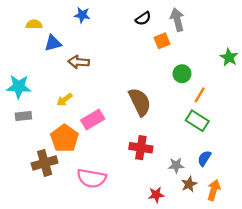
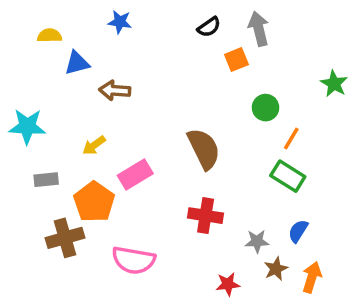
gray rectangle: (23, 116) -> (46, 180), moved

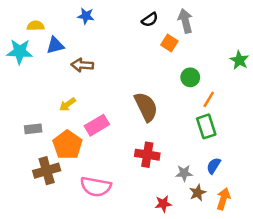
orange square: (236, 60) -> (169, 43), turned -35
cyan star: (27, 126) -> (20, 52), moved
green rectangle: (288, 176) -> (206, 126), turned 40

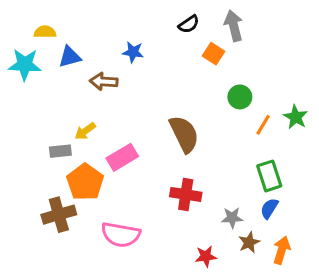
blue star: (86, 16) -> (133, 52), moved
green star: (239, 60) -> (296, 117), moved
green rectangle: (206, 126) -> (269, 176), moved
gray rectangle: (33, 129) -> (60, 151), moved

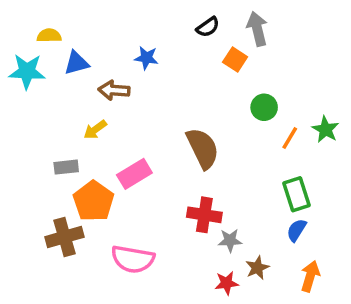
yellow arrow: (85, 131) -> (95, 129), moved
gray star: (232, 218) -> (230, 240), moved
brown star: (249, 242) -> (257, 268), moved

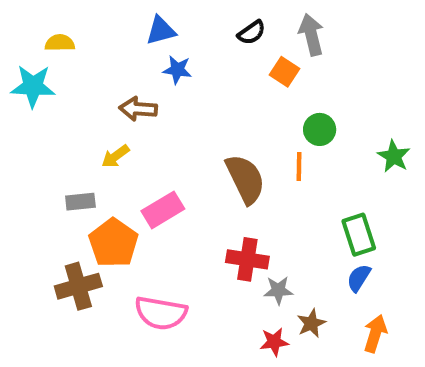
blue triangle: (76, 63) -> (161, 31), moved
orange line: (290, 138) -> (299, 167), moved, turned -30

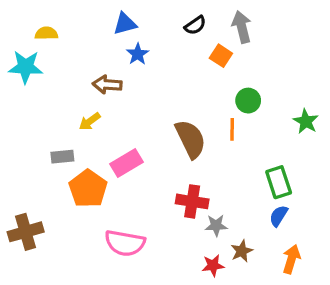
blue star: (177, 70) -> (138, 54), turned 30
brown cross: (78, 286) -> (26, 232), moved

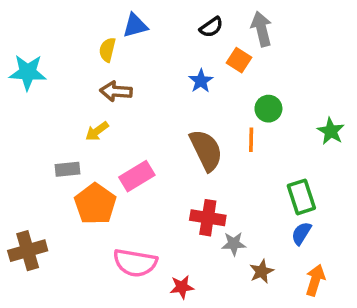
yellow semicircle: (46, 33) -> (107, 50), moved, turned -75
blue star: (138, 54) -> (201, 81), moved
red star: (213, 265) -> (182, 287), moved

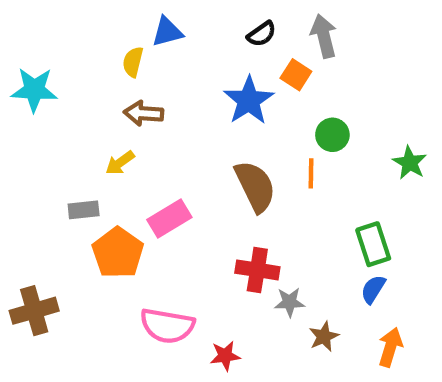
blue star: (201, 81) -> (249, 100), size x1.6

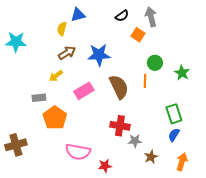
blue star: (249, 100) -> (99, 55), moved, turned 30
brown arrow: (144, 113) -> (67, 53), turned 144
green star: (410, 163) -> (182, 73), moved
pink rectangle: (169, 218) -> (84, 91), moved

